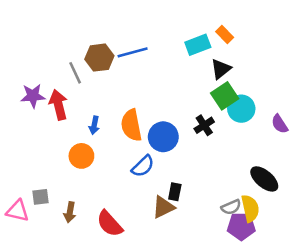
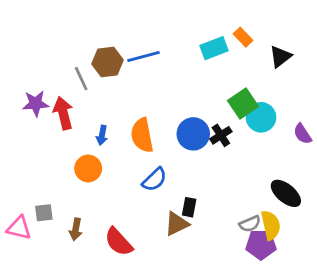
black triangle: (221, 69) -> (280, 56), moved
blue circle: (163, 137) -> (193, 134), moved

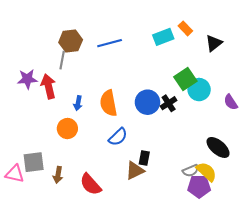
brown hexagon: (108, 62) -> (71, 41), moved
gray line: (81, 79) -> (62, 60), turned 36
gray square: (44, 213) -> (34, 162), size x1.5
yellow semicircle: (271, 225) -> (206, 172), turned -35

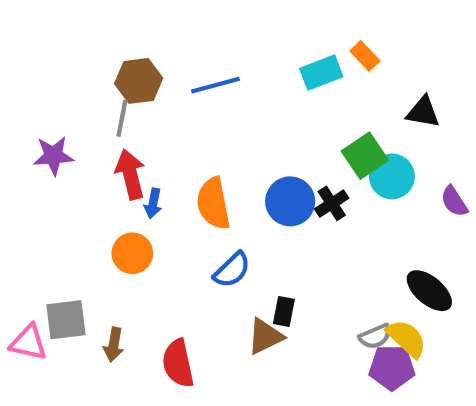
black triangle: (214, 43) -> (423, 112), moved, turned 48
red arrow: (48, 86) -> (130, 174), moved
red semicircle: (91, 184) -> (178, 363), turned 30

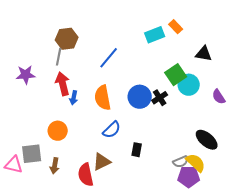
blue line: (215, 85) -> (109, 58), moved, turned -35
orange circle: (132, 253) -> (58, 131), moved
brown triangle: (265, 336) -> (102, 162), moved

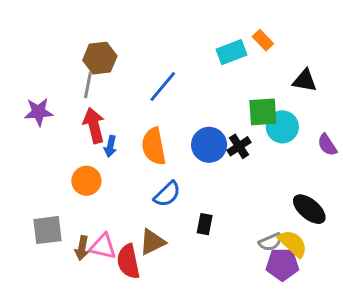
green square: (176, 75) -> (263, 112), turned 30
orange circle: (58, 131) -> (86, 181), moved
pink triangle: (14, 165) -> (103, 247), moved

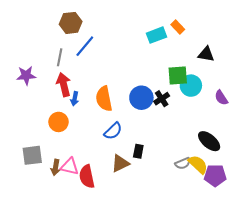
brown hexagon: (100, 58) -> (71, 23), moved
blue line: (163, 86) -> (85, 46), moved
brown triangle: (152, 242) -> (120, 163), moved
purple pentagon: (282, 264) -> (215, 176), moved

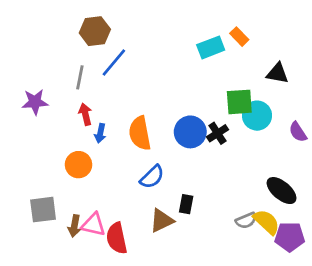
red arrow: (64, 85) -> (85, 114), size x0.7

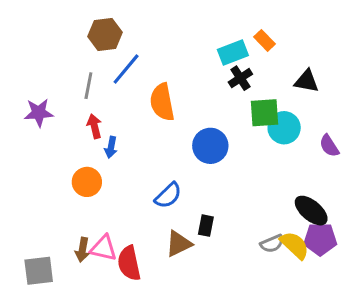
orange semicircle: (140, 133) -> (162, 102), moved
black cross: (217, 133) -> (240, 78), moved
gray square: (43, 210) -> (39, 271), moved
purple pentagon: (290, 237) -> (320, 239), moved

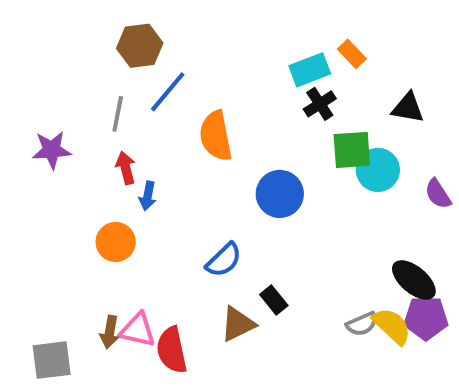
black rectangle: (206, 226) -> (274, 300), turned -50

